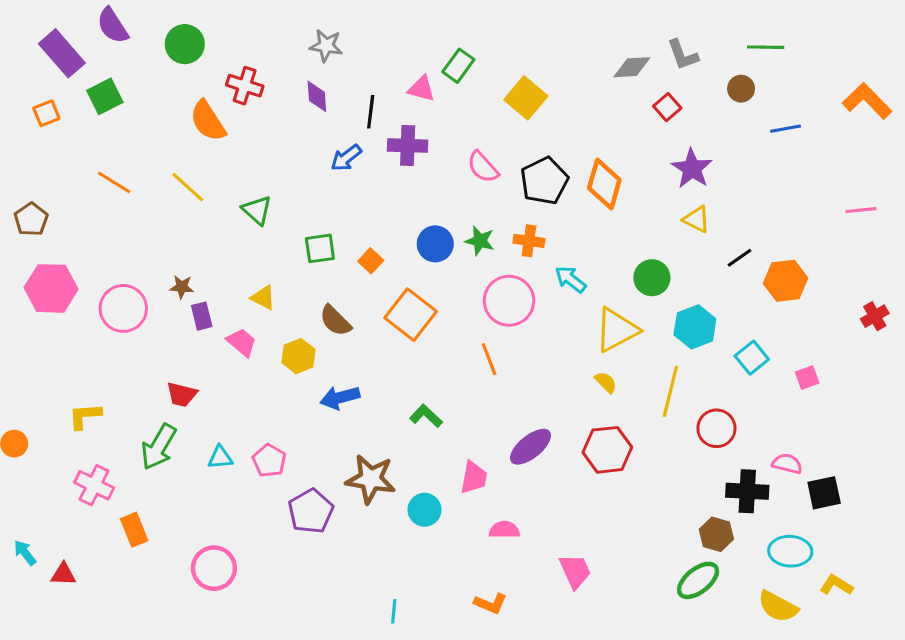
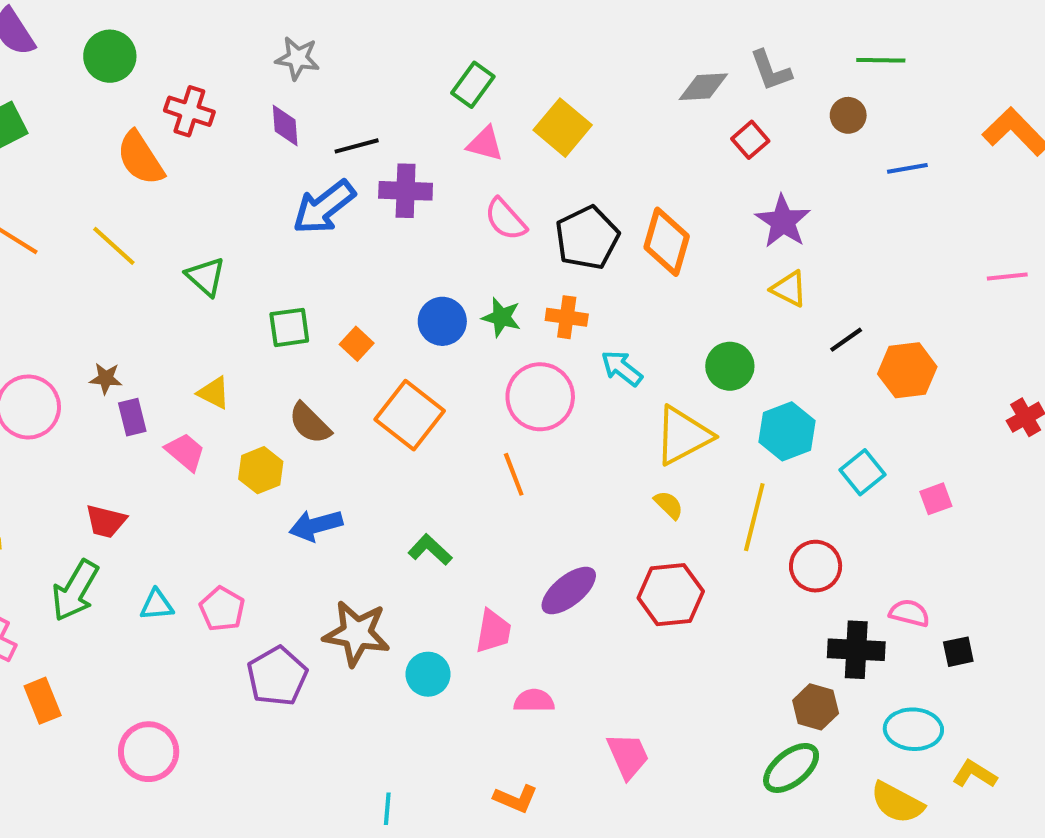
pink triangle: (421, 89) -> (485, 144), moved
black line: (371, 112) -> (357, 146), turned 68
blue arrow: (346, 158) -> (324, 207), size x1.5
black square: (824, 493) -> (958, 652), size x0.7

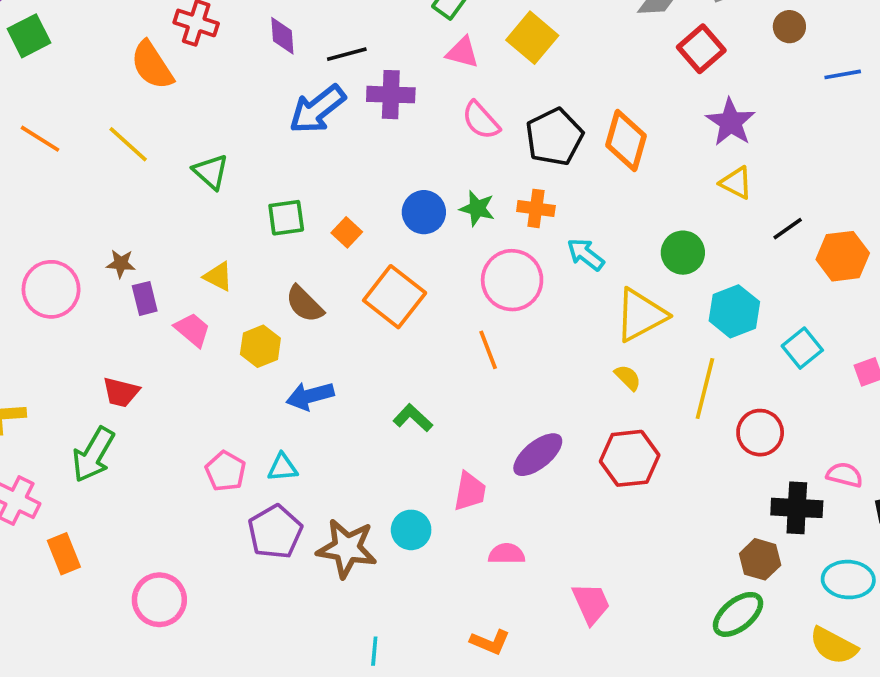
red square: (750, 140) -> (701, 49), size x1.4
cyan triangle: (157, 605) -> (282, 467), moved
brown star: (357, 633) -> (347, 548), moved

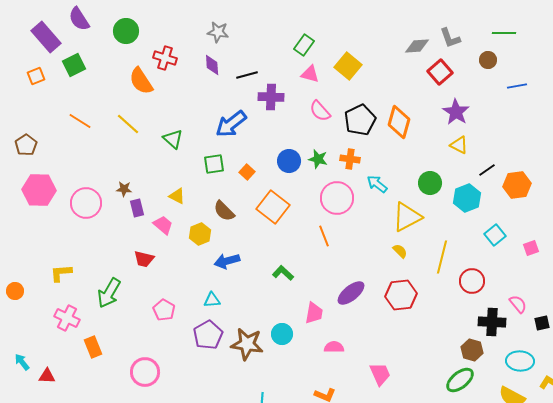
blue arrow: (317, 109) -> (231, 124), moved
cyan hexagon: (734, 311) -> (467, 198), moved
red trapezoid: (121, 392) -> (144, 259), moved
pink pentagon: (226, 471) -> (164, 310), moved
pink semicircle: (845, 475) -> (518, 304), turned 36

